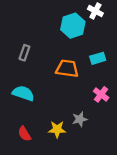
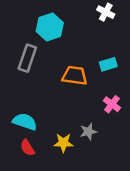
cyan hexagon: (73, 26) -> (50, 27), moved
gray rectangle: (24, 53) -> (27, 58), size x1.5
cyan semicircle: (23, 93) -> (25, 122), moved

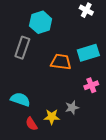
cyan rectangle: (108, 64) -> (88, 53), size x1.5
pink cross: (112, 104) -> (91, 85), turned 32
red semicircle: (27, 148) -> (31, 124), moved

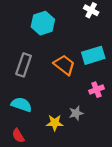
gray rectangle: (22, 48) -> (24, 65), moved
orange trapezoid: (61, 62) -> (64, 65), turned 30
red semicircle: (31, 124) -> (18, 136), moved

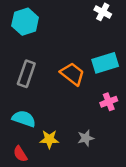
cyan hexagon: (43, 23) -> (25, 22), moved
gray star: (76, 113) -> (86, 138), moved
yellow star: (55, 123) -> (49, 139), moved

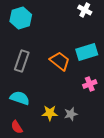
yellow star: (49, 139) -> (50, 113), moved

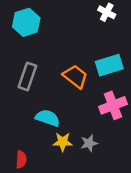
pink cross: (90, 84) -> (113, 105), size x1.5
cyan semicircle: (20, 98) -> (48, 118), moved
red semicircle: (17, 127) -> (21, 159), turned -144

